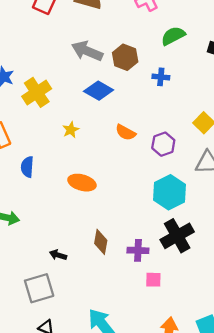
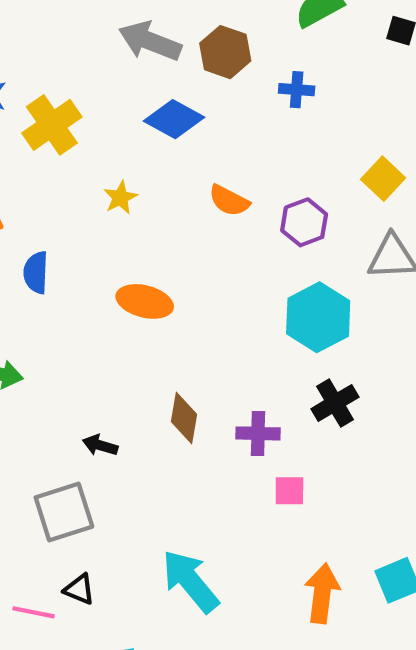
black cross: (177, 236) -> (335, 403), size x0.7

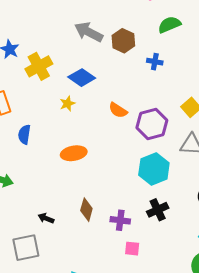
blue diamond: (174, 119) -> (82, 78), moved
purple hexagon: (304, 222) -> (152, 124), size x1.4
orange ellipse: (145, 301) -> (74, 153), turned -30

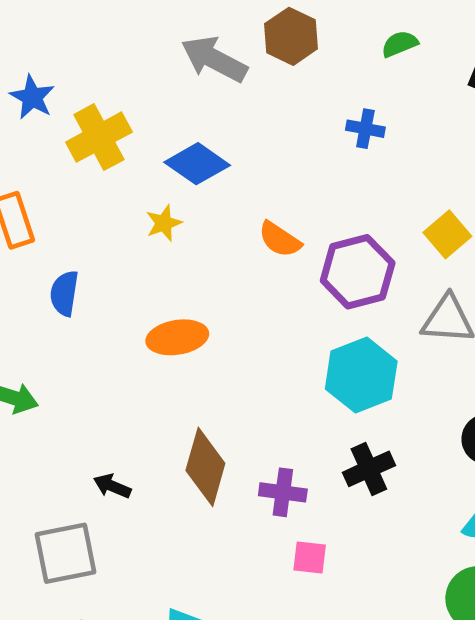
green semicircle: (169, 25) -> (400, 44), size x0.7
brown hexagon: (123, 41) -> (291, 36), moved
brown diamond: (86, 210) -> (205, 467), size x1.4

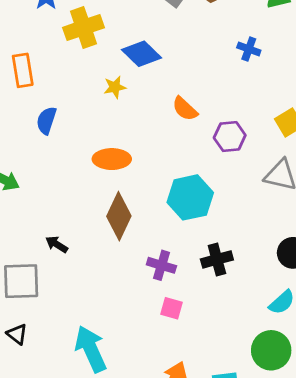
purple hexagon: (358, 272) -> (230, 137), size x0.7
cyan hexagon: (361, 375) -> (190, 197), moved
brown diamond: (205, 467) -> (119, 216), moved

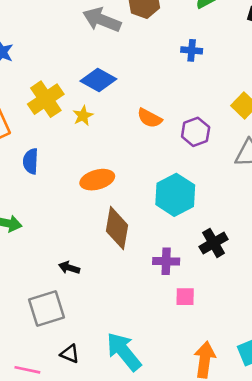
yellow cross: (83, 28) -> (46, 99), moved
black triangle: (17, 334) -> (70, 354), moved

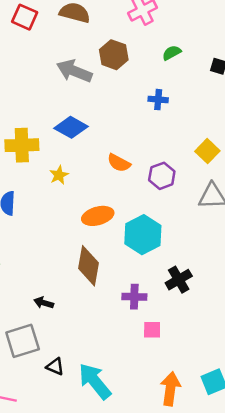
yellow cross: (46, 99) -> (22, 145), turned 32
yellow star: (83, 116) -> (59, 175), moved
orange ellipse: (97, 180) -> (98, 216), moved
black triangle: (70, 354) -> (55, 367), moved

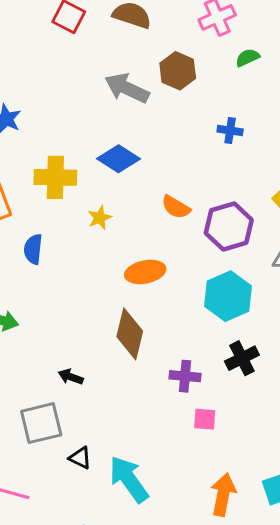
green semicircle: (172, 53) -> (248, 58), moved
purple hexagon: (162, 176) -> (229, 226), size x1.4
cyan hexagon: (143, 235) -> (228, 296), moved

